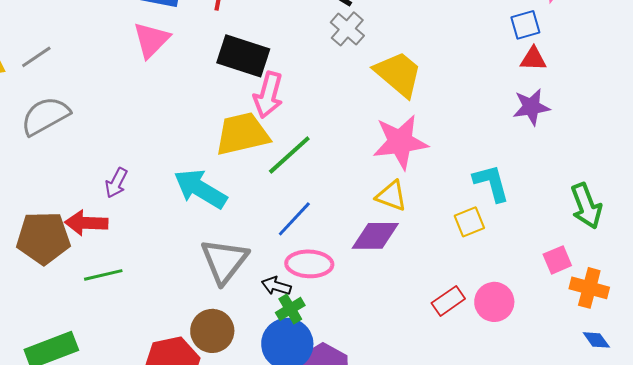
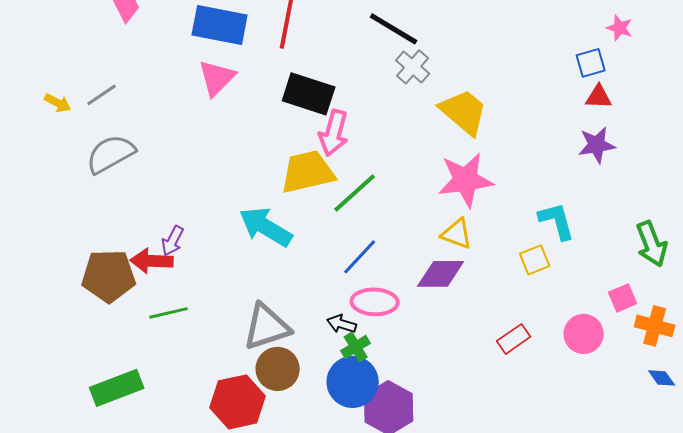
purple arrow: (116, 183) -> (173, 241), moved
gray triangle: (224, 261) -> (267, 327), moved, turned 34
pink circle: (494, 302) -> (584, 334), moved

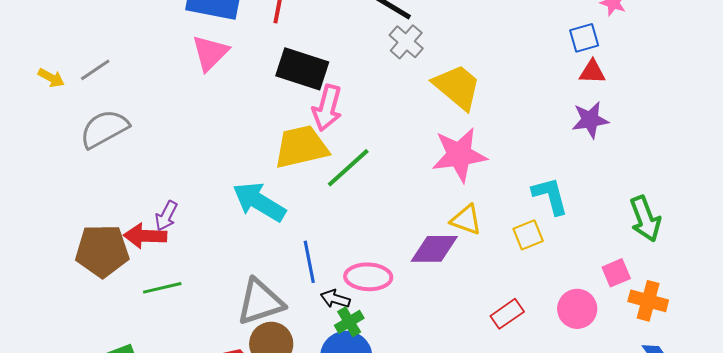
yellow triangle: (457, 234) -> (466, 220), moved
blue line: (360, 257) -> (309, 262), moved, turned -54

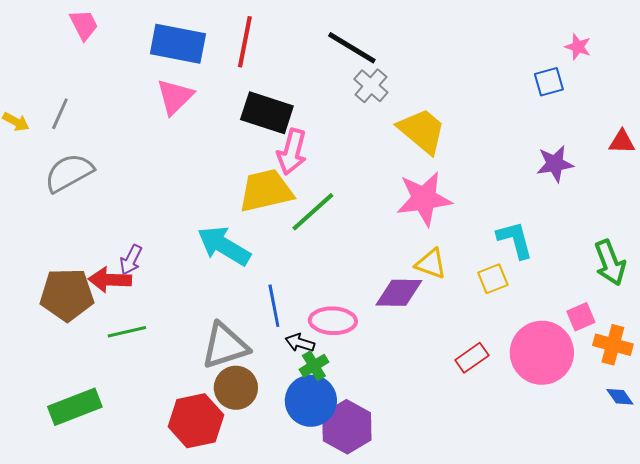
gray line: (95, 70) -> (60, 114), turned -32
red triangle: (592, 72) -> (622, 142), moved
pink circle: (577, 309) -> (542, 353), size x1.6

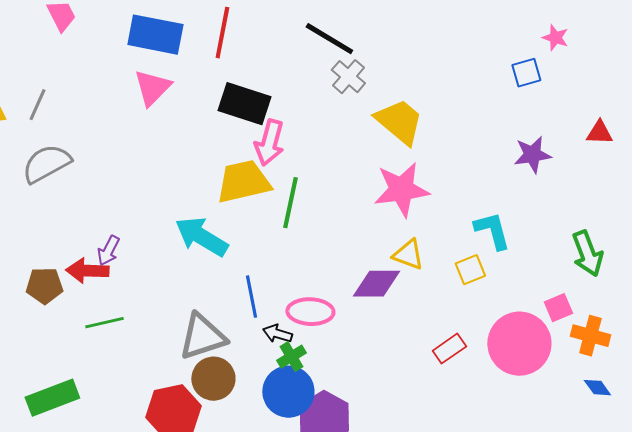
green line: (313, 212) -> (290, 203), turned -36
brown pentagon: (67, 295) -> (44, 286), size x0.7

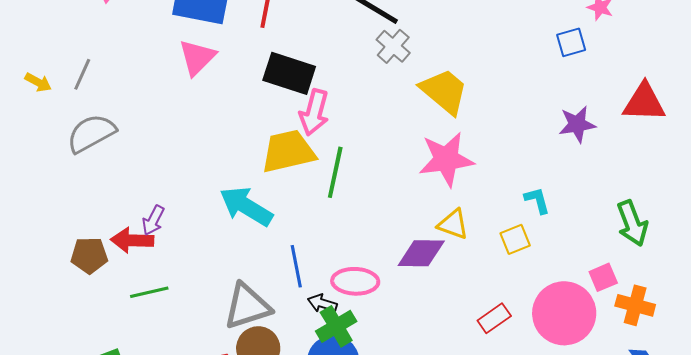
red triangle: (599, 133) -> (644, 102), size x1.6
cyan L-shape: (492, 231) -> (537, 200), size x0.7
green cross: (291, 357) -> (336, 326), size x1.4

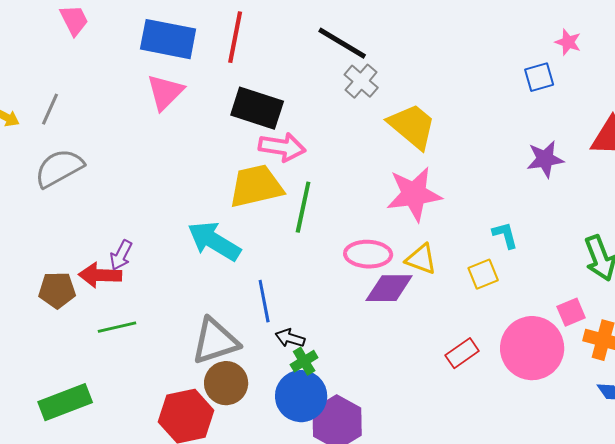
pink arrow: (314, 112) -> (282, 147), turned -96
pink ellipse: (355, 281) -> (368, 254), moved
green cross: (336, 326) -> (304, 361), size x0.7

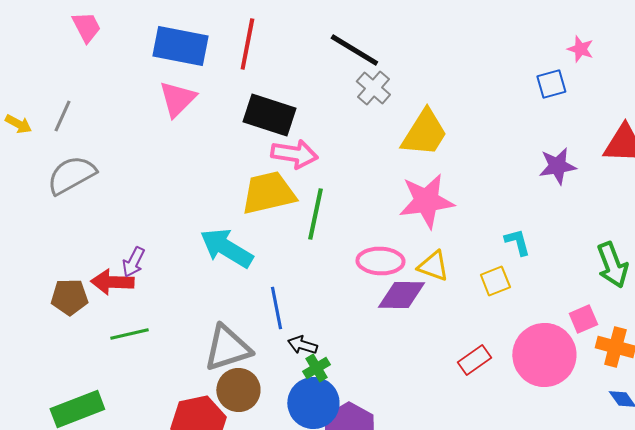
yellow trapezoid: (412, 126) -> (424, 133), turned 82

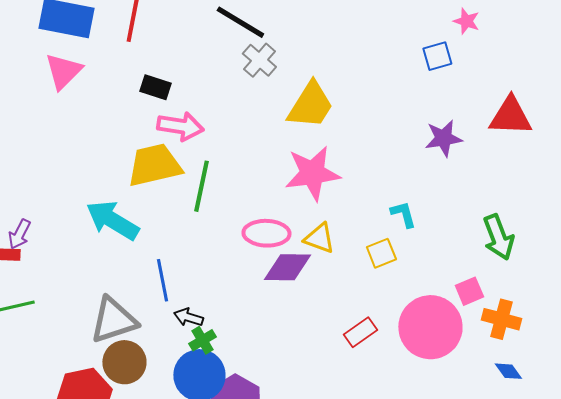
black rectangle: (269, 115) -> (155, 87), size x0.6

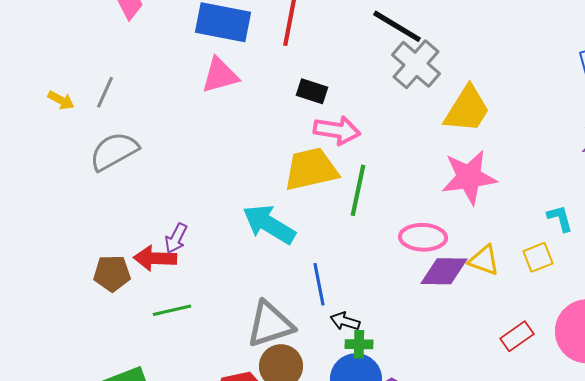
gray cross: (259, 60) -> (416, 64), size x1.4
pink triangle: (63, 71) -> (220, 75), turned 30
yellow triangle: (319, 238) -> (484, 260), moved
green cross: (202, 340) -> (359, 344), turned 32

